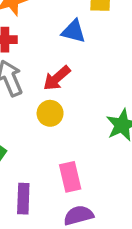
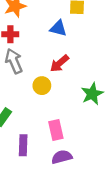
red arrow: (57, 78) -> (59, 63), moved

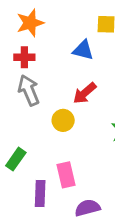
pink rectangle: (56, 130) -> (66, 175), moved

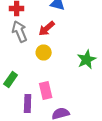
red arrow: (85, 93) -> (47, 28), moved

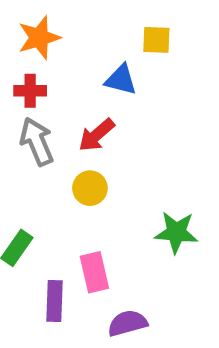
green star: (87, 60) -> (176, 232), moved, turned 30

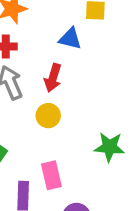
red arrow: (97, 135) -> (53, 78), turned -32

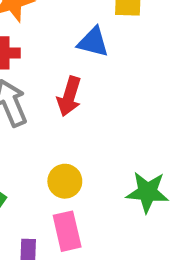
yellow circle: (48, 116) -> (65, 181), moved

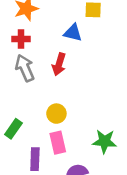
green star: (147, 192) -> (105, 141), moved

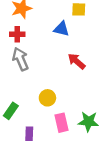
red arrow: (59, 64) -> (77, 61), moved, turned 114
pink rectangle: (58, 143) -> (61, 123), moved

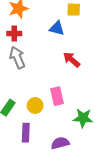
yellow circle: (47, 98) -> (35, 106), moved
pink rectangle: (61, 123) -> (57, 96), moved

